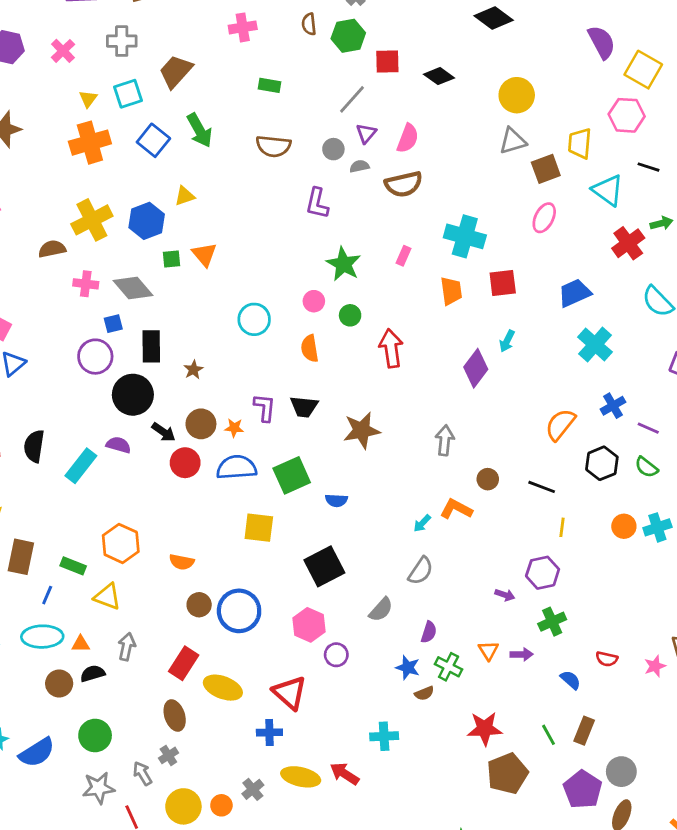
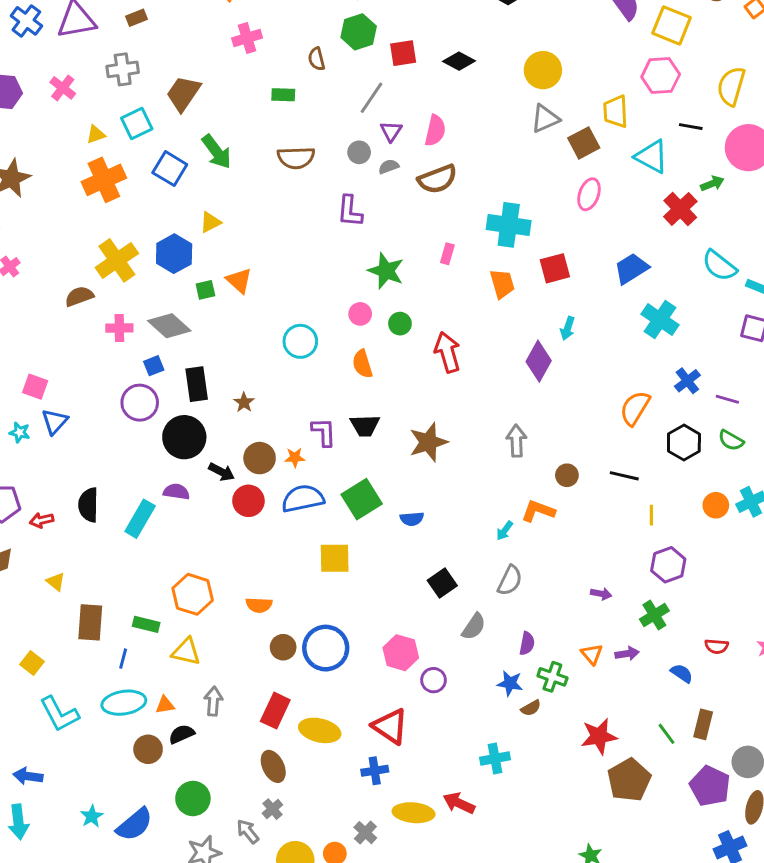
brown semicircle: (309, 24) -> (316, 59), moved
yellow triangle: (88, 99) -> (96, 134), turned 42
black square: (324, 566) -> (442, 583), moved, size x0.7
purple hexagon: (543, 573) -> (668, 565), moved

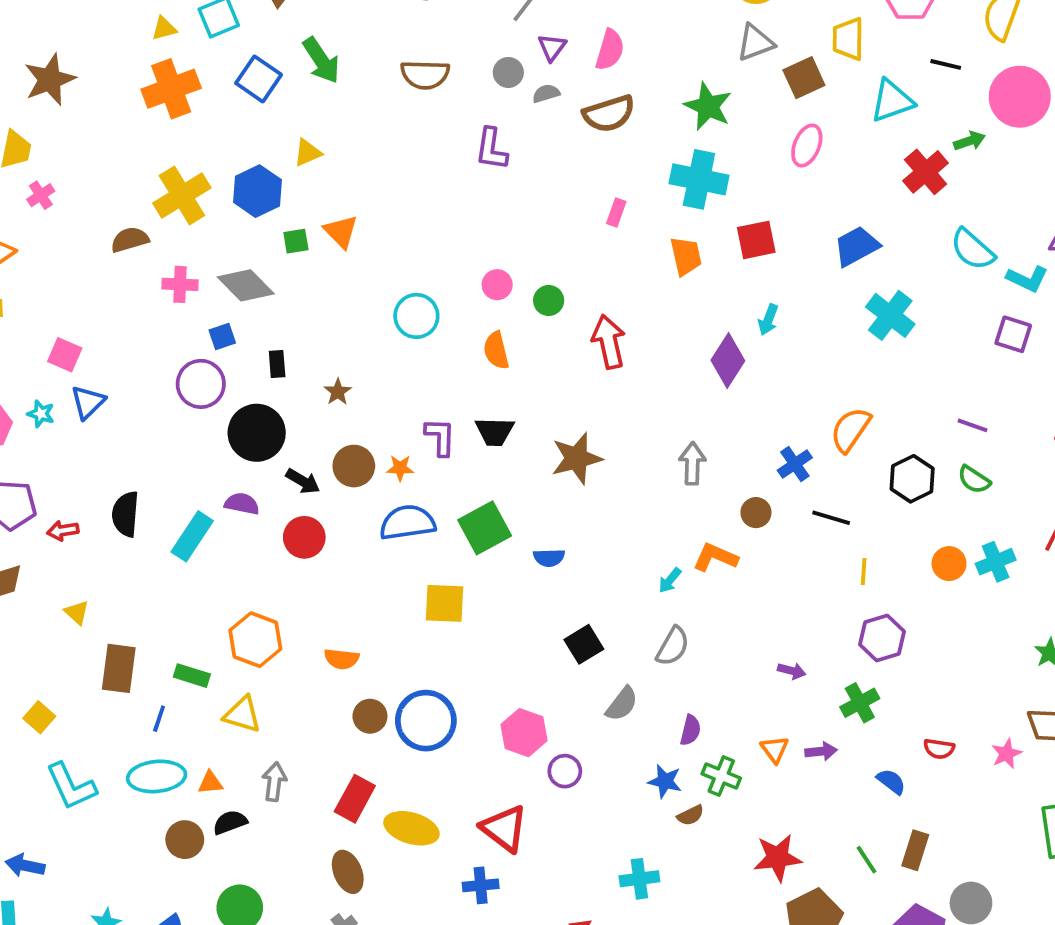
cyan triangle: (652, 157) -> (892, 101), turned -51
green star: (386, 271) -> (708, 106), moved
blue cross: (687, 381) -> (795, 464), moved
black rectangle: (197, 384) -> (277, 364), size x0.6
red circle: (248, 501) -> (304, 537), moved

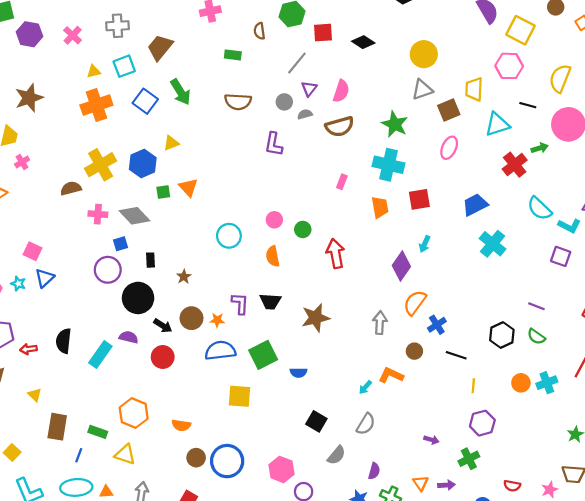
orange semicircle: (850, 430) -> (415, 303), moved
black square: (584, 644) -> (316, 421), turned -30

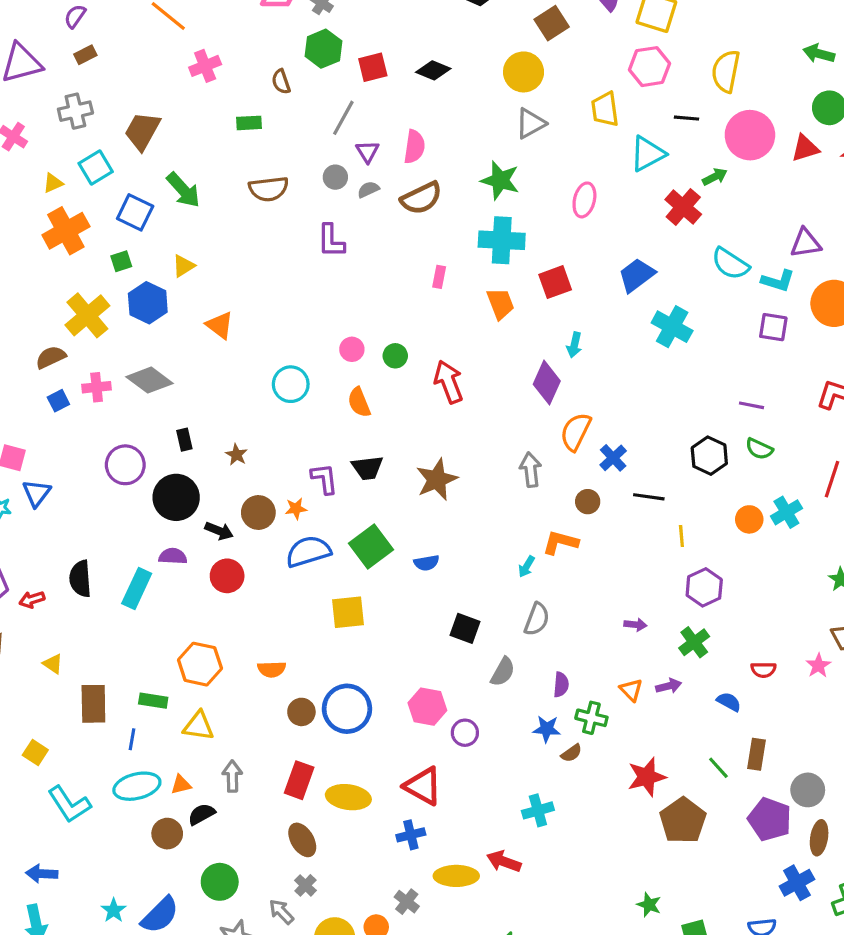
brown square: (449, 110) -> (552, 23), moved
green square: (163, 192) -> (121, 261), moved
blue square: (121, 244) -> (58, 401), moved

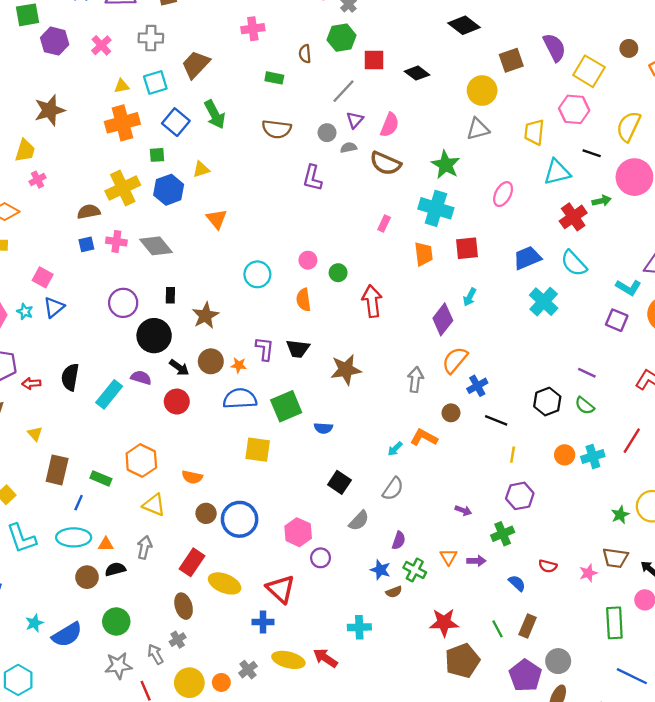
brown semicircle: (421, 198) -> (385, 163), turned 36
cyan semicircle: (730, 264) -> (574, 263), moved
brown star: (236, 455) -> (205, 316), size x1.6
yellow triangle: (199, 726) -> (154, 505), moved

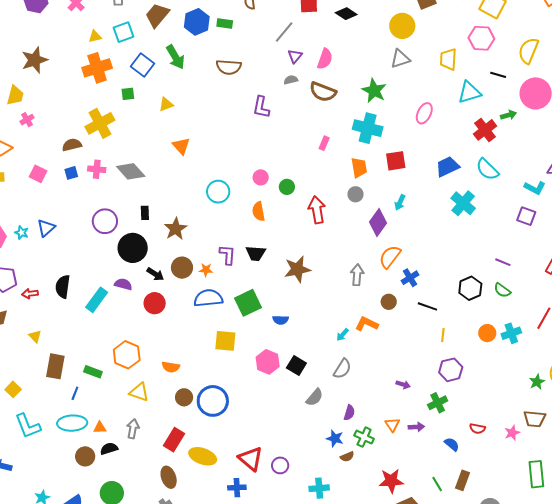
gray circle: (327, 133) -> (356, 194), moved
blue hexagon: (169, 190) -> (197, 22), moved
pink square: (43, 277) -> (38, 174), moved
pink hexagon: (298, 532) -> (268, 362), moved
purple circle: (321, 558) -> (280, 465), moved

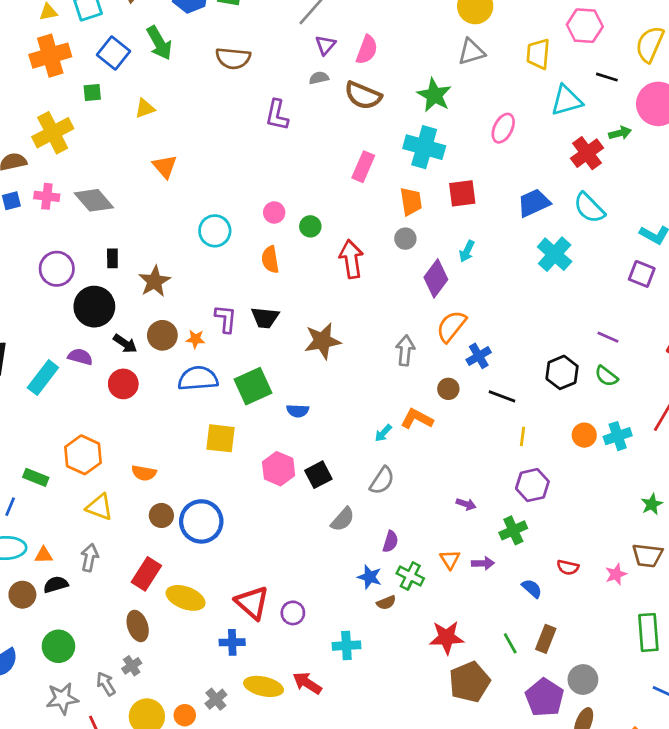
pink rectangle: (324, 143) -> (363, 167), size x1.5
black square: (296, 366) -> (318, 475), turned 30

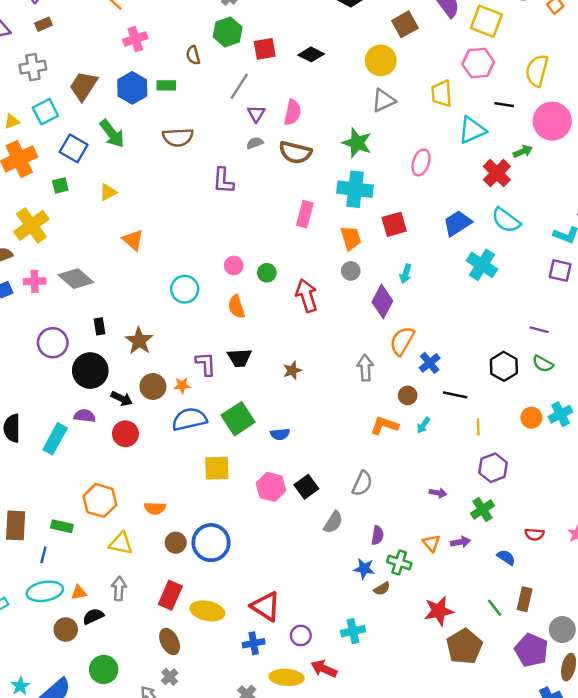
brown star: (322, 341) -> (292, 370), size x0.6
cyan arrow: (383, 433) -> (423, 425), moved
purple circle: (293, 613) -> (301, 635), moved

